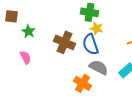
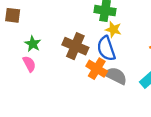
green star: (28, 31) -> (33, 44), moved
orange cross: (82, 83) -> (97, 69), moved

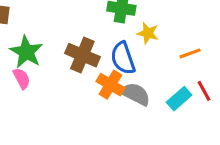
yellow star: (113, 30) -> (148, 33), moved
green star: (33, 44) -> (26, 52), size x1.5

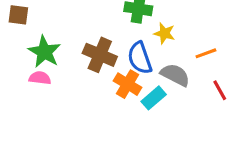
pink semicircle: (22, 78) -> (40, 78), turned -55
gray semicircle: (135, 94) -> (175, 75), moved
cyan rectangle: (179, 99) -> (154, 98), moved

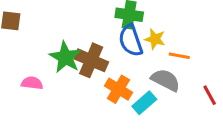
green star: (44, 52) -> (65, 57), moved
orange line: (206, 53) -> (179, 56), moved, turned 30
blue semicircle: (140, 58) -> (131, 41), moved

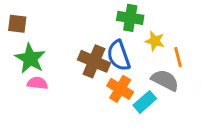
blue semicircle: (131, 41) -> (119, 56), moved
orange line: (179, 56) -> (178, 57), turned 66
green star: (65, 57) -> (30, 58), moved

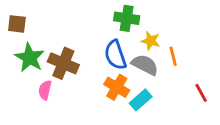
brown cross: (94, 61) -> (63, 63), moved
gray semicircle: (165, 80) -> (145, 65), moved
pink semicircle: (37, 83) -> (45, 90), moved, turned -84

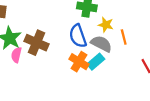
pink semicircle: (45, 90) -> (16, 55), moved
cyan rectangle: (141, 100) -> (96, 62), moved

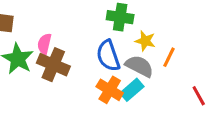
orange line: (124, 37) -> (169, 57), turned 40
pink semicircle: (16, 55) -> (44, 44), moved

